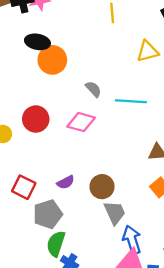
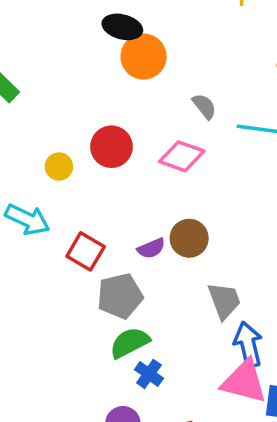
brown circle: (102, 187) -> (189, 238), moved
green semicircle: (56, 244) -> (130, 343), turned 40

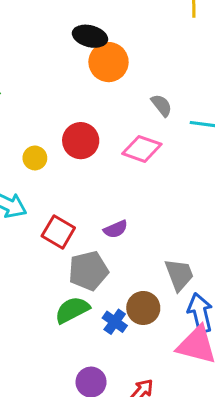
brown circle: (189, 238) -> (143, 308), moved
green semicircle: (130, 343) -> (72, 310), moved
blue cross: (149, 374) -> (115, 322), moved

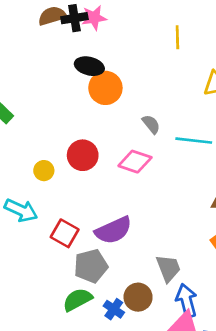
purple semicircle: (116, 229) -> (113, 230), size x1.8

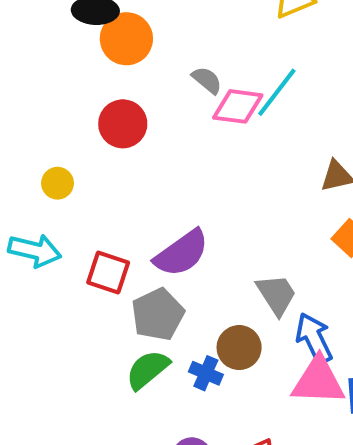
cyan line: (194, 141) -> (277, 92), turned -48
red circle: (83, 155) -> (123, 124), moved
pink diamond: (135, 162) -> (238, 106), moved

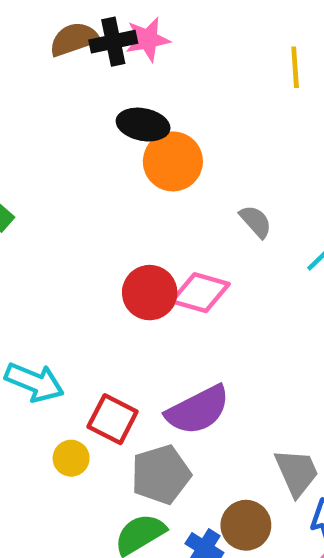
pink diamond: (238, 106) -> (200, 293), moved
red circle: (123, 124) -> (150, 293), moved
yellow circle: (58, 183) -> (71, 458), moved

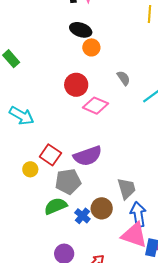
orange circle: (173, 161) -> (91, 47), size x0.7
red circle: (150, 293) -> (76, 85), moved
cyan arrow: (34, 382) -> (22, 116), moved

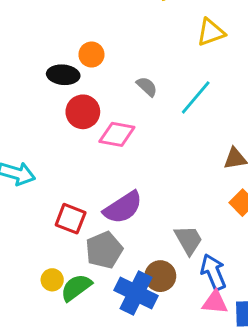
black ellipse: (81, 30) -> (63, 75), moved
yellow circle: (30, 169) -> (52, 280), moved
green semicircle: (56, 206) -> (76, 288), moved
blue cross: (82, 216) -> (136, 293), size x1.8
pink triangle: (134, 235) -> (215, 302), size x0.7

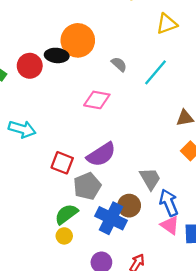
orange circle: (91, 55) -> (78, 40), size x1.8
red circle: (83, 112) -> (30, 66), moved
yellow circle: (52, 280) -> (64, 236), moved
pink triangle: (215, 302) -> (170, 225), turned 30

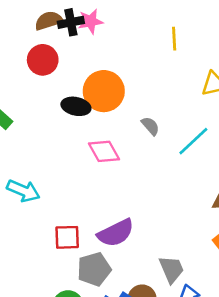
red circle: (30, 66) -> (43, 60), moved
pink diamond: (97, 100) -> (104, 151), moved, turned 44
red square: (62, 163) -> (67, 237), turned -30

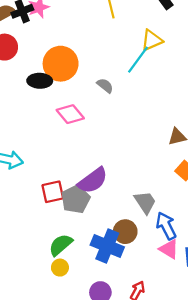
cyan line: (193, 141) -> (138, 60), moved
gray pentagon: (94, 269) -> (76, 199), moved

